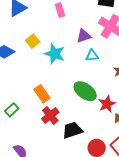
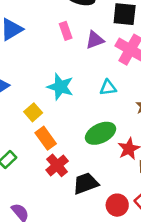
purple triangle: (84, 36) -> (95, 40), moved
yellow square: (33, 41) -> (33, 112), moved
green ellipse: (85, 91) -> (101, 133), turned -60

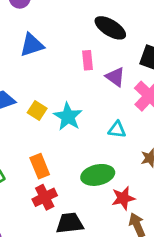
purple triangle: (95, 40) -> (115, 77), turned 42
yellow square: (33, 112) -> (37, 111), moved, turned -30

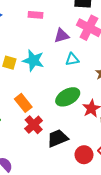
pink rectangle: (87, 60) -> (36, 15), turned -64
purple triangle: (115, 77) -> (62, 36), moved, turned -35

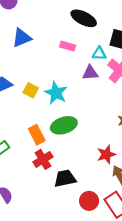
cyan triangle: (72, 59) -> (99, 54), moved
green ellipse: (68, 97) -> (64, 125), moved

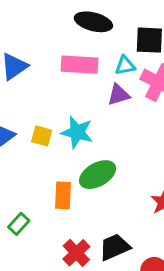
pink rectangle: (68, 46) -> (80, 65), size x1.6
orange rectangle: (37, 135) -> (63, 195), turned 42
red cross: (43, 159) -> (76, 253), moved

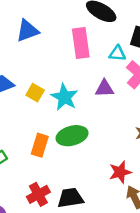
pink rectangle: (80, 65) -> (81, 43), turned 64
purple triangle: (118, 95) -> (104, 88), moved

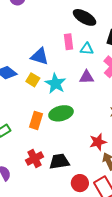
blue triangle: (27, 31) -> (40, 56), moved, turned 36
pink rectangle: (81, 43) -> (69, 42), size x0.7
cyan triangle: (117, 53) -> (87, 49), moved

